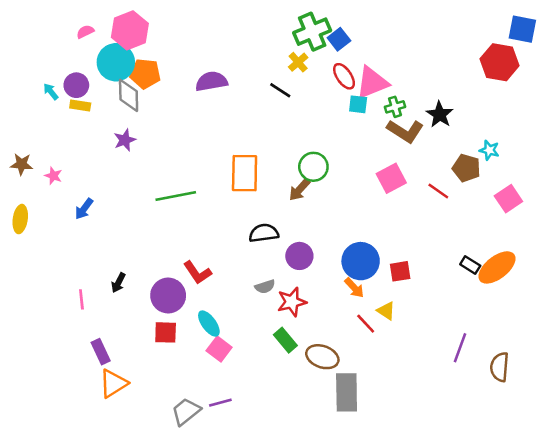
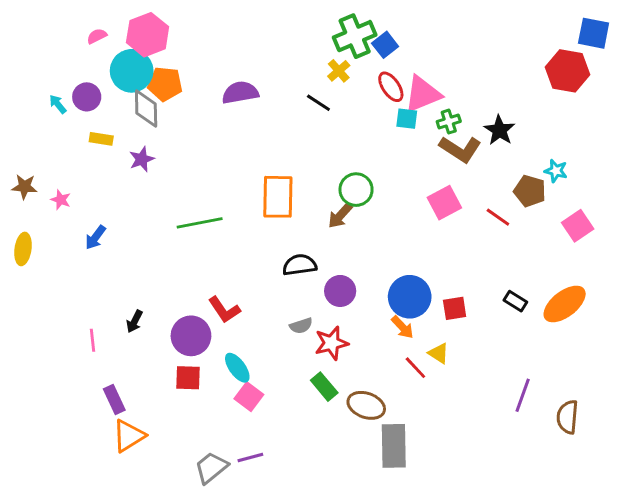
yellow rectangle: (80, 106) -> (101, 139), moved
black rectangle: (470, 265) -> (515, 301), moved

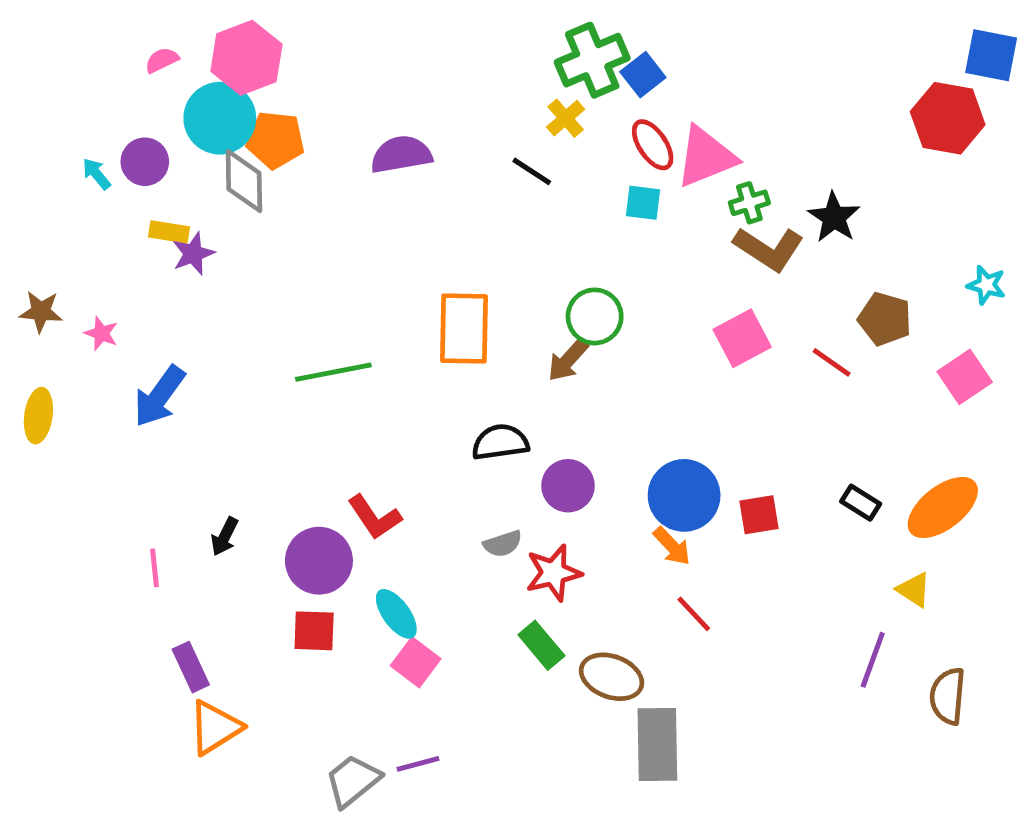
cyan square: (407, 119) -> (643, 203), moved
purple star: (142, 159) -> (193, 254), moved
cyan star: (556, 171) -> (986, 285), moved
blue arrow: (95, 237) -> (159, 396), size x1.5
yellow triangle: (439, 353) -> (914, 590), moved

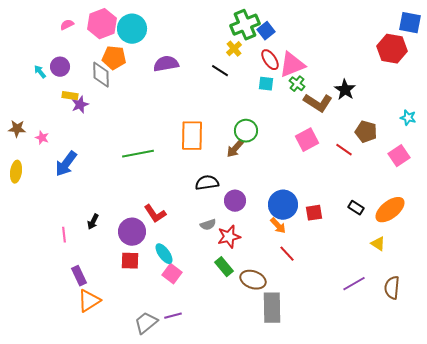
cyan circle: (220, 118) -> (132, 29), moved
green cross: (749, 203) -> (297, 84), moved, turned -35
purple line: (873, 660) -> (354, 284), moved, turned 40

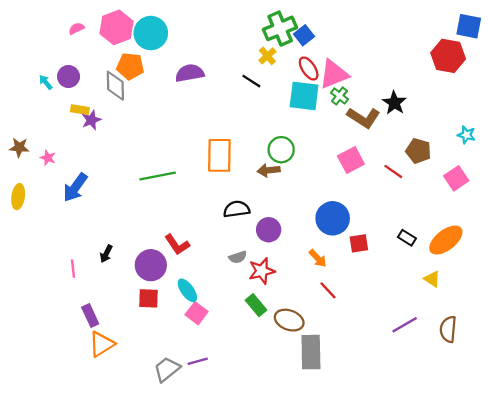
cyan square: (266, 84) -> (304, 96), size x1.8
brown arrow: (235, 149) -> (269, 170), turned 42
blue circle: (283, 205) -> (333, 218), moved

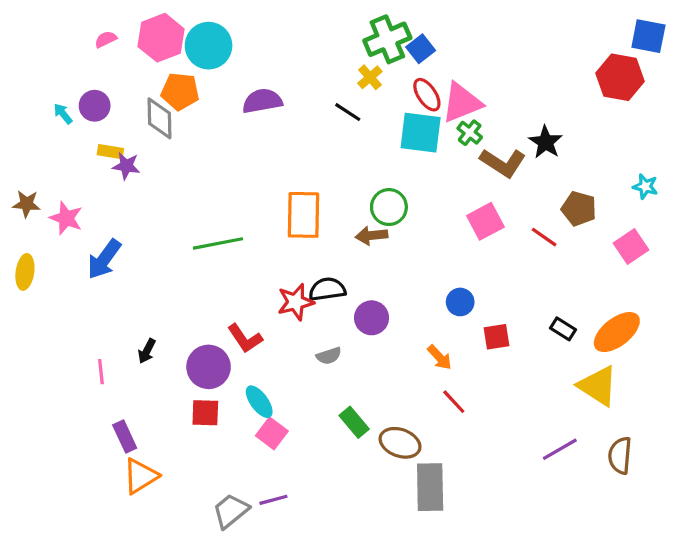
purple star: (91, 120) -> (126, 166), turned 30
pink star: (48, 158) -> (66, 218), size x1.5
blue circle: (333, 218) -> (460, 302), size x0.6
red star: (262, 271) -> (296, 302), moved
yellow triangle: (432, 279) -> (598, 386), size x1.8

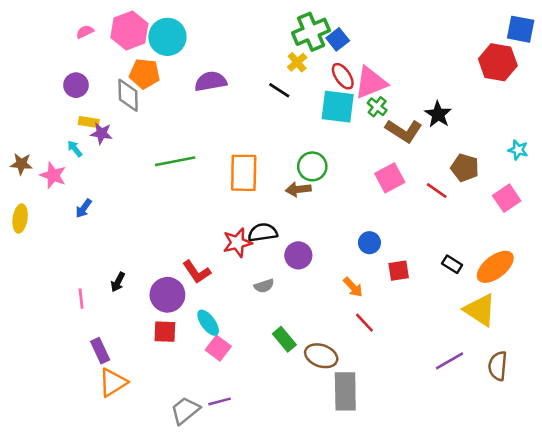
cyan arrow: (63, 114) -> (75, 149), moved
green line: (218, 243) -> (175, 161), moved
blue arrow: (104, 259) -> (84, 208), size x0.6

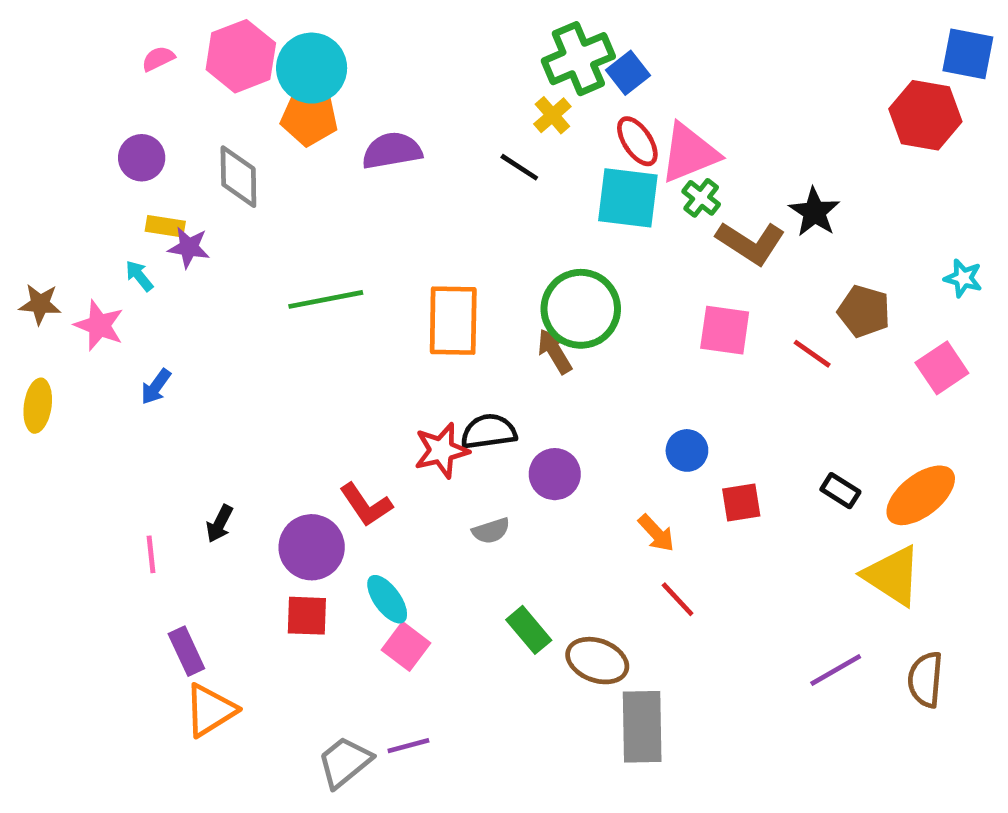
orange pentagon: (145, 74) -> (309, 118), moved
green circle: (312, 166) -> (581, 309), size x1.4
pink square: (390, 178) -> (725, 330), turned 36
brown arrow: (298, 189) -> (555, 351), turned 65

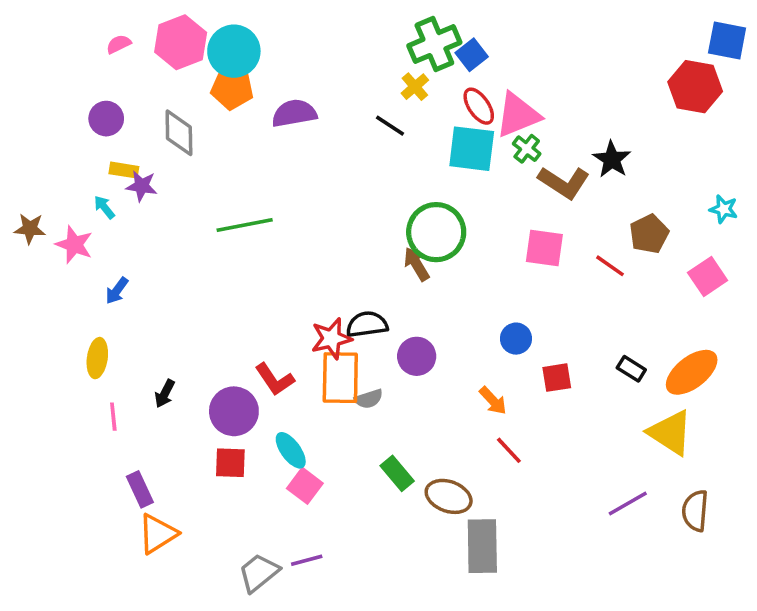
brown pentagon: (864, 311) -> (649, 234), turned 30
orange rectangle: (453, 321) -> (340, 378), moved
yellow ellipse: (38, 406) -> (97, 358), moved

